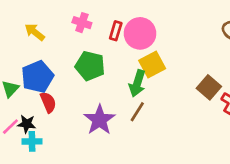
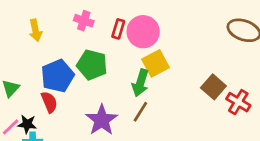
yellow arrow: (35, 32) -> (35, 30), turned -140
blue pentagon: (37, 77) -> (58, 76), moved

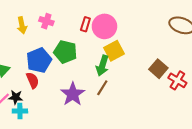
pink cross: (84, 21) -> (46, 21), moved

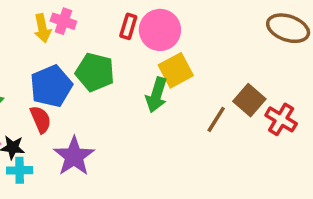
yellow arrow: (22, 25) -> (42, 28), moved
brown line: (102, 88) -> (216, 119), moved
purple star: (73, 94) -> (74, 156), moved

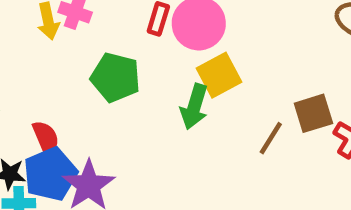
blue pentagon: (51, 86) -> (50, 174), moved
brown square: (249, 100) -> (313, 113), turned 32

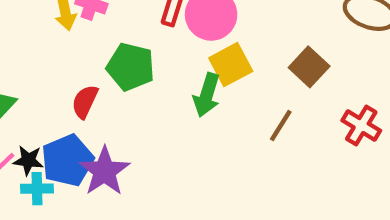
brown square: (313, 113) -> (309, 67), moved, turned -30
red semicircle: (46, 138) -> (85, 102), moved, turned -132

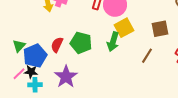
green pentagon: (131, 67) -> (81, 43), moved
brown square: (309, 67) -> (160, 29), turned 36
blue pentagon: (67, 160) -> (35, 56), moved

